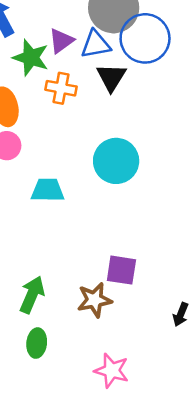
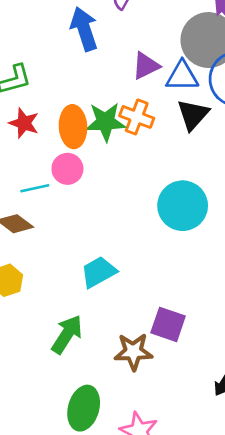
green star: (31, 58) -> (106, 122), moved, turned -30
cyan trapezoid: (48, 190) -> (99, 272), moved, turned -40
green ellipse: (37, 343) -> (84, 408), moved, size x1.4

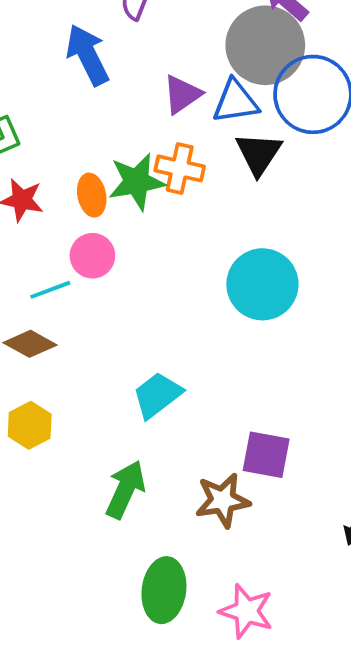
orange ellipse: (73, 127) -> (92, 195), size x0.7

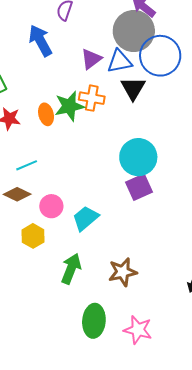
pink circle: (92, 256) -> (51, 206), moved
yellow hexagon: (30, 425) -> (33, 236), moved
purple square: (266, 455) -> (139, 187), moved, turned -32

